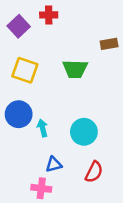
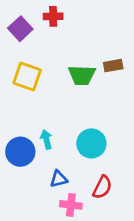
brown rectangle: (109, 44) -> (113, 66), moved
blue circle: (19, 114) -> (20, 152), moved
pink cross: (41, 188) -> (71, 205), moved

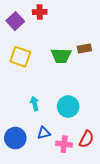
blue circle: (20, 152) -> (15, 138), moved
red semicircle: (102, 187) -> (86, 139), moved
pink cross: (71, 205) -> (64, 144), moved

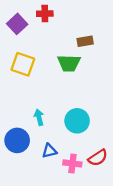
brown rectangle: (84, 49) -> (85, 41), moved
blue circle: (15, 138) -> (17, 140), moved
red semicircle: (86, 139) -> (98, 158), turned 30

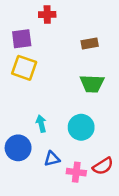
purple square: (17, 24) -> (22, 39), moved, turned 36
green trapezoid: (69, 63) -> (92, 84), moved

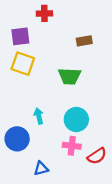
green trapezoid: (92, 84) -> (69, 76), moved
blue triangle: (52, 159) -> (41, 169), moved
pink cross: (76, 172) -> (72, 146), moved

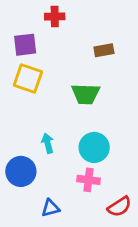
red semicircle: (97, 156) -> (119, 207), moved

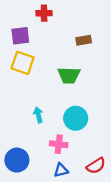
blue circle: (21, 171) -> (17, 160), moved
pink cross: (88, 180) -> (59, 144), moved
blue triangle: (50, 208) -> (61, 170), moved

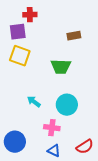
red cross: (44, 13) -> (30, 15), moved
cyan arrow: (38, 115) -> (34, 102), turned -40
blue triangle: (61, 170) -> (54, 151), turned 40

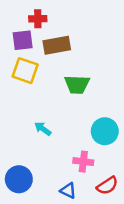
brown rectangle: (74, 36) -> (57, 45), moved, size x1.5
cyan circle: (67, 105) -> (105, 131), moved
pink cross: (52, 128) -> (83, 162), moved

